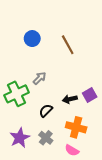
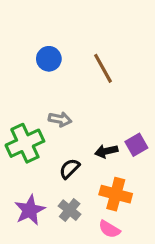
gray arrow: (40, 78) -> (60, 119), turned 56

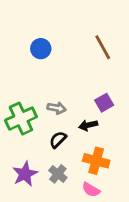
brown line: (103, 68) -> (103, 47), moved
gray arrow: (60, 119) -> (57, 108), moved
purple square: (136, 145) -> (104, 103), moved

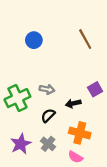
purple square: (104, 103) -> (95, 89), moved

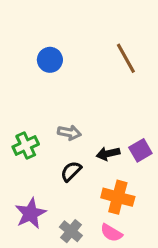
purple square: (95, 89) -> (140, 150), moved
green cross: (17, 98) -> (26, 146), size x0.7
gray cross: (48, 144) -> (71, 231), moved

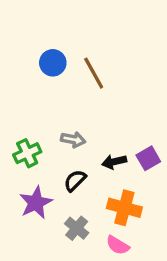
brown line: (126, 58) -> (94, 73), moved
purple star: (31, 213) -> (36, 203), moved
gray cross: (71, 231) -> (77, 228), moved

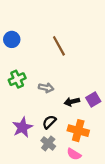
blue circle: (53, 63) -> (12, 39), moved
green cross: (27, 153) -> (17, 79), moved
black semicircle: (75, 180) -> (49, 122), moved

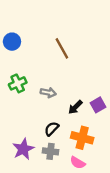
black arrow: (72, 102) -> (75, 107), turned -32
purple star: (22, 127) -> (23, 149), moved
gray cross: (48, 143) -> (50, 151), turned -32

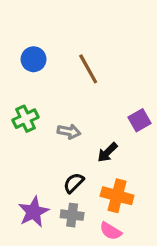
blue circle: (12, 42) -> (34, 59), moved
purple square: (98, 105) -> (140, 120), moved

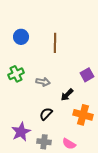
brown line: (88, 69) -> (55, 43), turned 30
orange cross: (117, 196) -> (83, 115), moved
gray cross: (72, 215) -> (44, 142), moved

